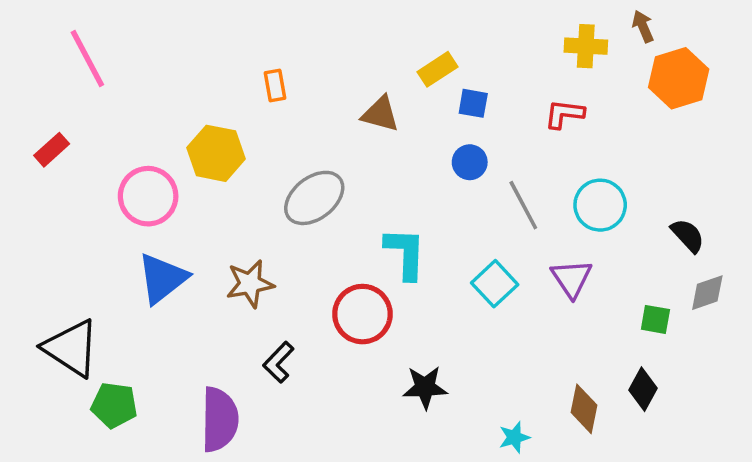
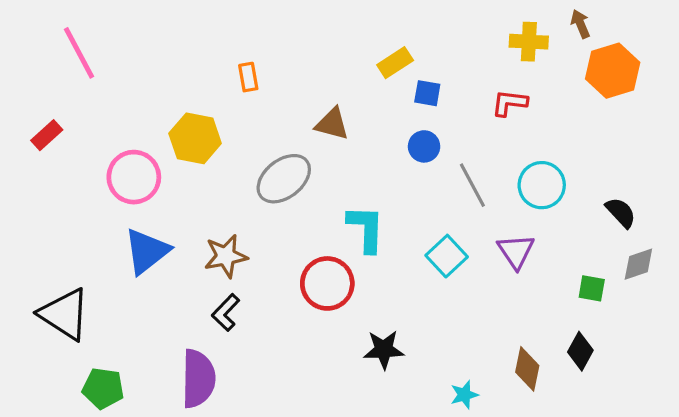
brown triangle: (380, 114) -> (332, 124), moved
black L-shape: (279, 362) -> (226, 312), moved
green pentagon: (114, 405) -> (103, 388), moved

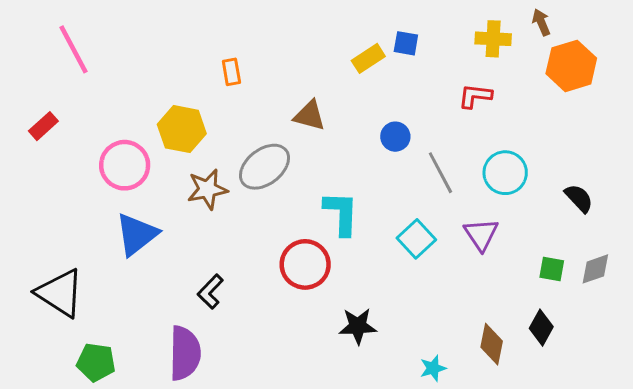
blue square: (427, 93) -> (406, 43), moved
brown star: (226, 256) -> (207, 189), moved
gray diamond: (638, 264) -> (595, 269), moved

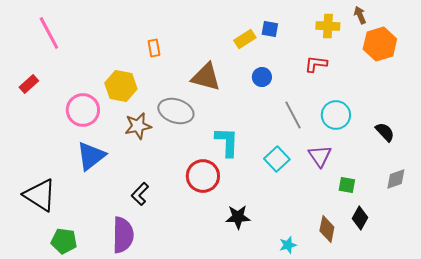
brown triangle: (310, 116) -> (206, 77), size x1.4
blue circle: (395, 137) -> (262, 77), moved
gray ellipse: (265, 167) -> (176, 111), turned 56
green square: (552, 269) -> (347, 185), moved

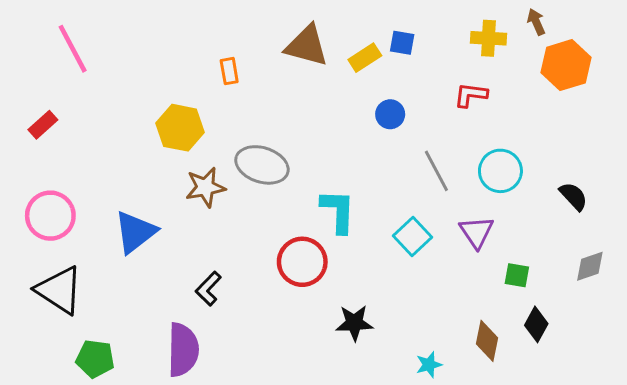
brown triangle: (206, 77) -> (307, 46), moved
pink circle: (83, 110) -> (50, 216), moved

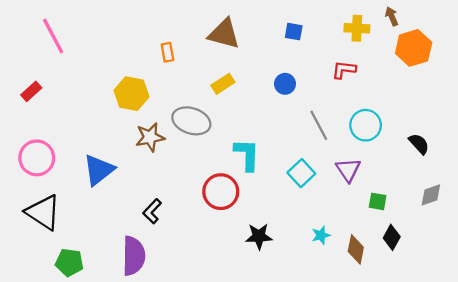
yellow rectangle: (365, 58) -> (223, 84), moved
cyan star: (429, 365) -> (321, 235), moved

